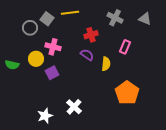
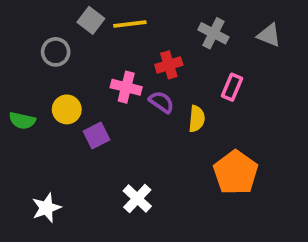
gray square: (47, 19) -> (91, 20), moved
pink cross: (53, 47) -> (126, 87), moved
white star: (45, 116) -> (46, 208), moved

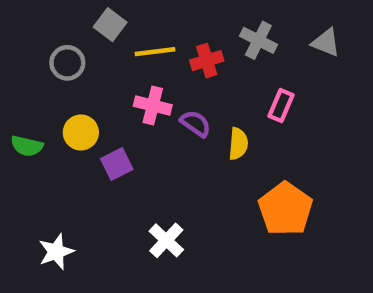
yellow line: (130, 24) -> (155, 52), moved
red cross: (169, 65) -> (207, 61), moved

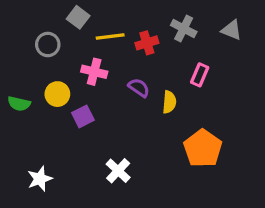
pink cross: (153, 106) -> (94, 72), moved

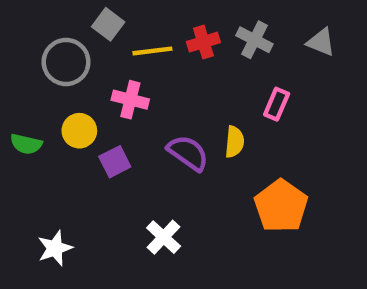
red cross: (147, 43) -> (203, 42), moved
gray circle: (48, 44) -> (66, 62), size x1.4
purple semicircle: (139, 88) -> (188, 153), moved, size x1.4

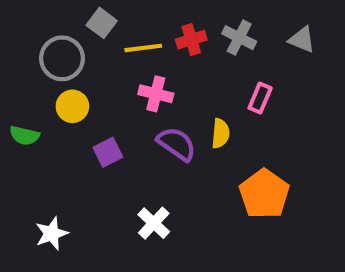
pink cross: (130, 100) -> (156, 94), moved
yellow circle: (79, 131) -> (72, 106), moved

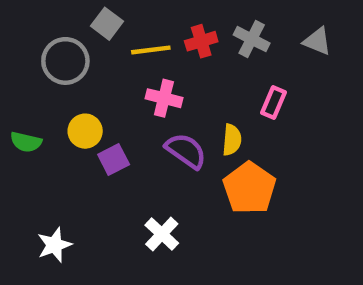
yellow circle: (72, 106) -> (85, 131), moved
orange pentagon: (264, 194) -> (249, 188), moved

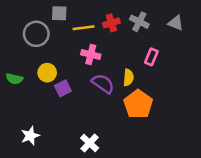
gray square: (107, 24) -> (59, 13), turned -35
white cross: (162, 234) -> (90, 143), moved

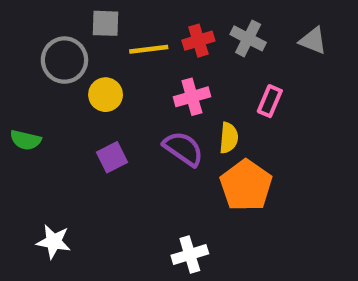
pink cross: (91, 54) -> (192, 97), moved, turned -30
yellow circle: (47, 73) -> (106, 95), moved
white star: (30, 136) -> (54, 242), turned 30
white cross: (90, 143) -> (190, 255), moved, turned 30

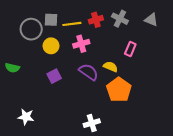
gray square: (106, 23) -> (51, 20), moved
pink cross: (192, 97) -> (81, 44), moved
yellow semicircle: (229, 138) -> (111, 67), turned -72

